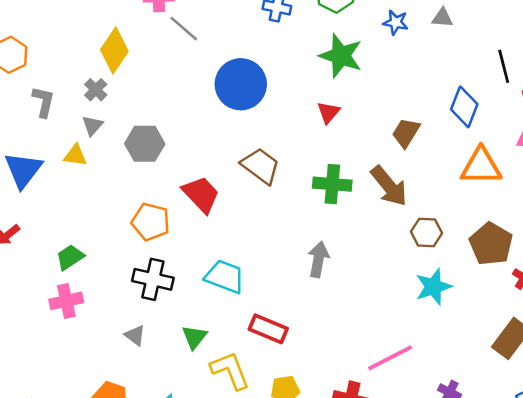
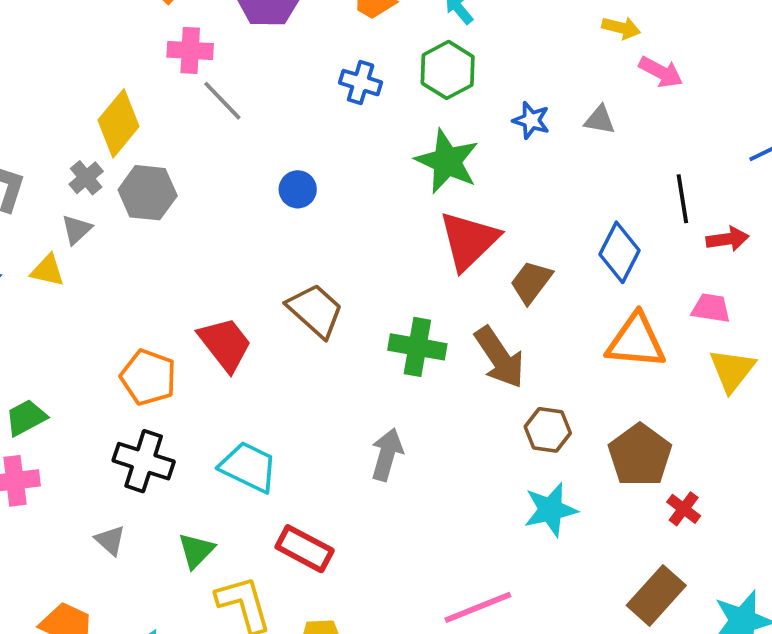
blue circle: (241, 84) -> (298, 189), size x0.5
red triangle: (328, 112) -> (469, 240), moved, size x1.8
gray hexagon: (145, 144) -> (148, 193), moved

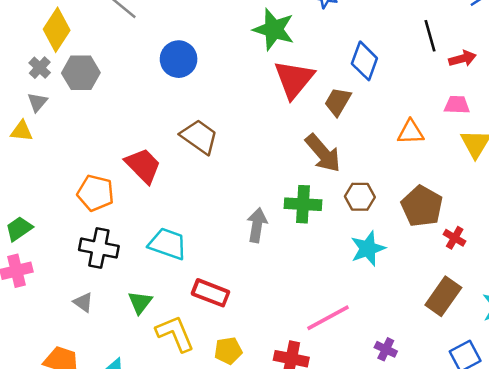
blue circle: (298, 189) -> (179, 59), size x1.5
blue diamond: (620, 252) -> (364, 61), moved
orange triangle: (636, 341) -> (411, 132), size x0.7
green cross: (417, 347) -> (303, 204), moved

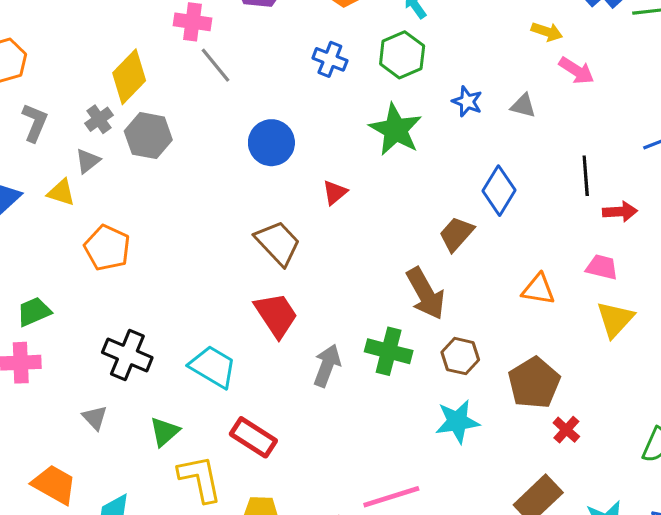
red triangle: (294, 79) -> (335, 192), moved, size x0.5
red trapezoid: (143, 166) -> (276, 315), moved
orange pentagon: (96, 193) -> (107, 248), moved

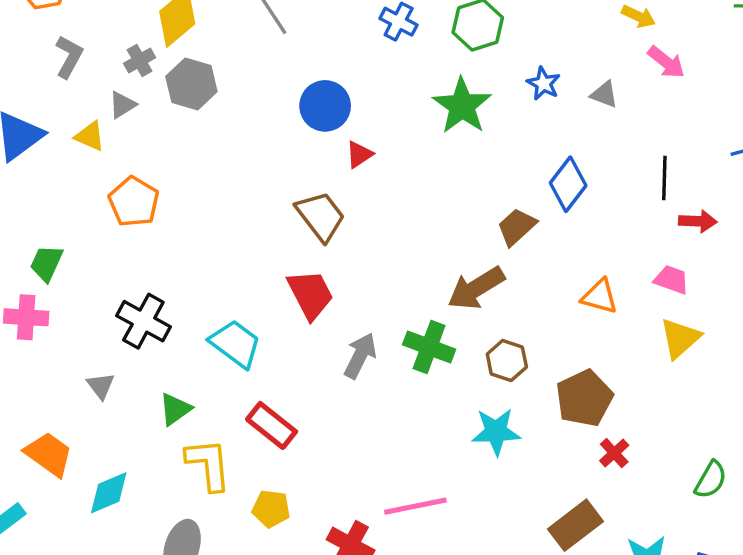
red triangle: (335, 192) -> (359, 154), moved
brown arrow: (426, 294) -> (476, 288), turned 82
green trapezoid: (34, 312) -> (46, 263), turned -48

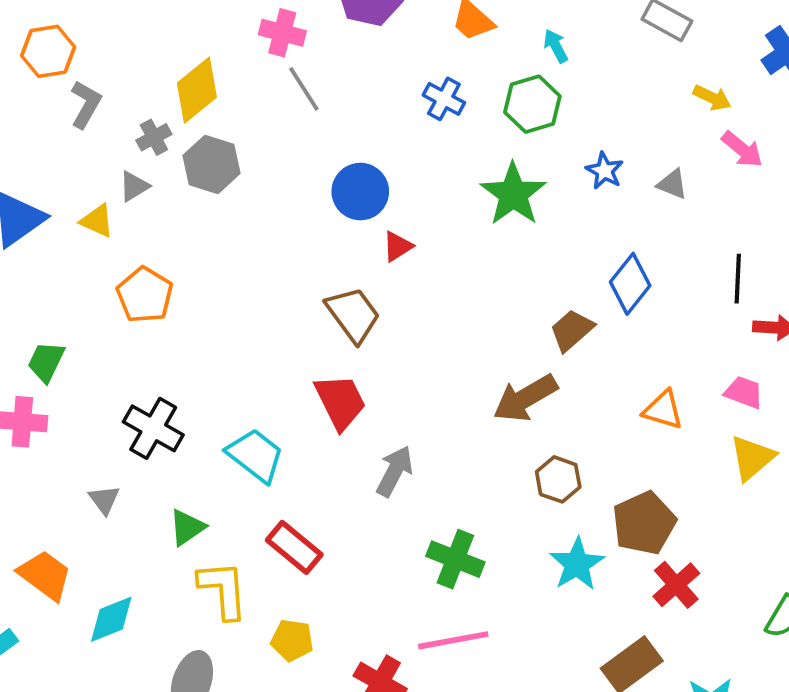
gray L-shape: (69, 57) -> (86, 104), moved
green cross: (429, 347) -> (455, 559), moved
cyan star: (496, 432) -> (577, 564), moved, turned -30
red cross: (614, 453) -> (676, 585), size x1.4

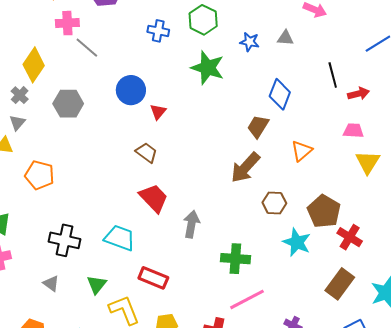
gray hexagon: (211, 164) -> (68, 104), moved
brown trapezoid: (353, 315) -> (146, 153), size x0.7
orange triangle: (663, 410) -> (302, 151), moved, turned -40

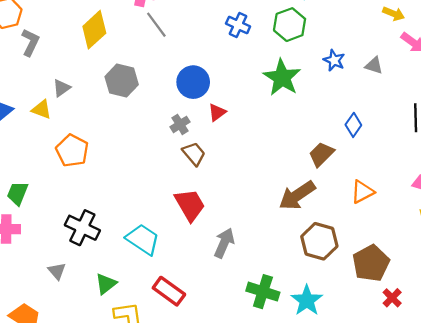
blue diamond: (280, 94) -> (353, 125), size x0.7
gray cross: (20, 95) -> (180, 124), moved
brown hexagon: (274, 203) -> (319, 241), size x1.4
red cross: (350, 237) -> (392, 298), size x0.7
cyan star: (297, 242) -> (307, 300), moved

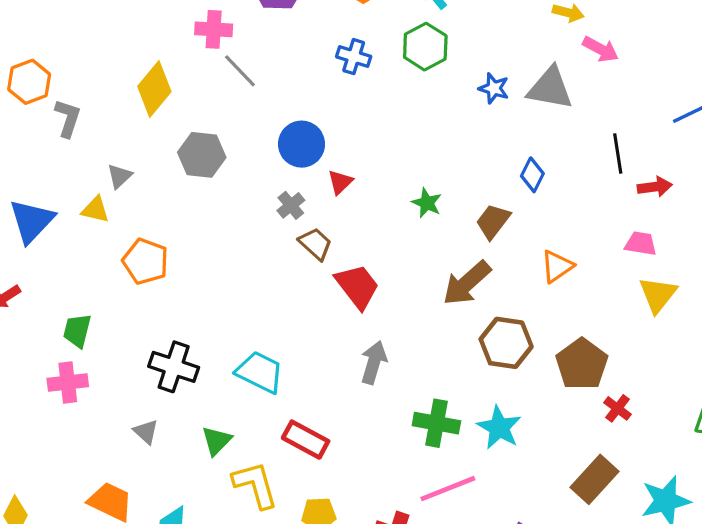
gray triangle: (374, 65) -> (550, 88), size x1.8
green star: (282, 78) -> (427, 203), moved, size x0.6
red trapezoid: (190, 205) -> (357, 286), moved

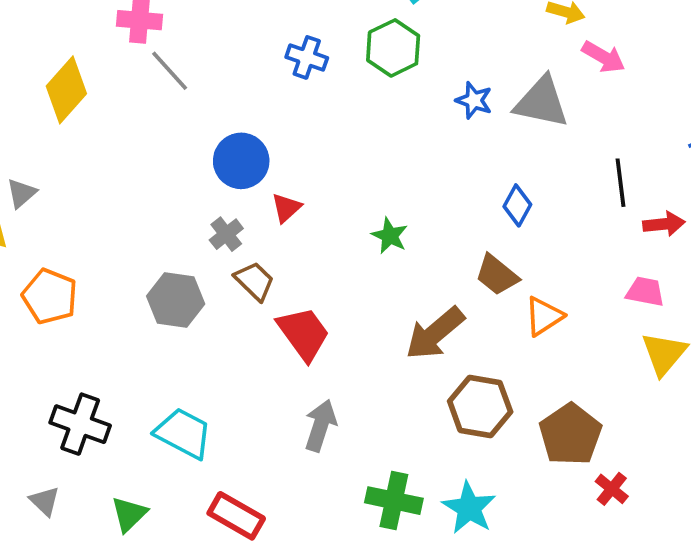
gray hexagon: (202, 155) -> (176, 300), moved
brown trapezoid: (493, 221) -> (497, 275), moved, turned -90

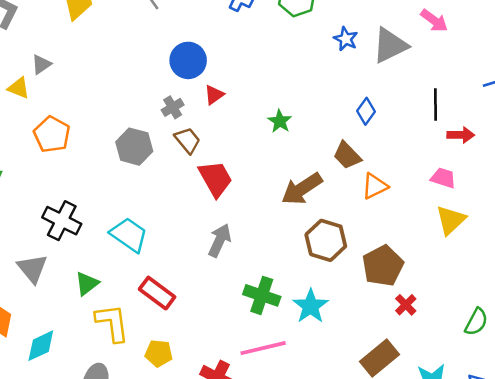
gray triangle: (542, 102) -> (390, 45), turned -45
gray triangle: (45, 501) -> (32, 268), size x1.5

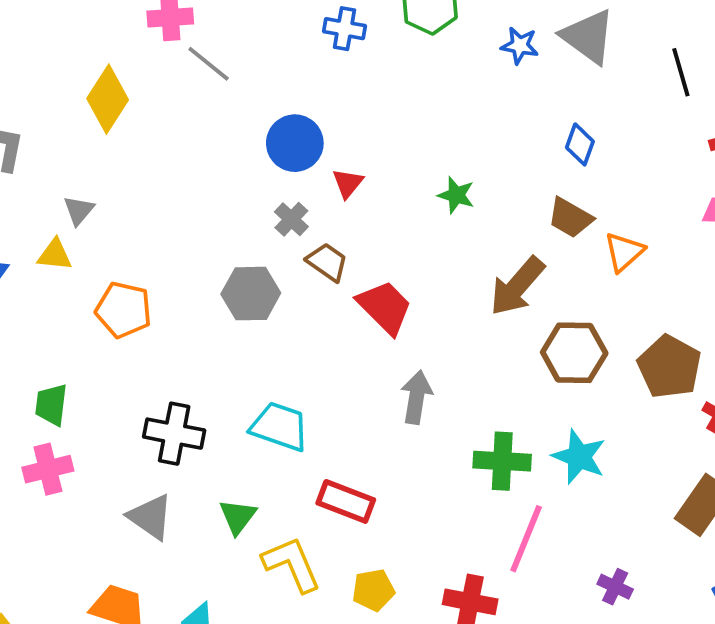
gray triangle: (390, 45) -> (588, 37), turned -42
black line: (436, 104) -> (681, 72), moved
pink line: (263, 348) -> (526, 539), turned -39

